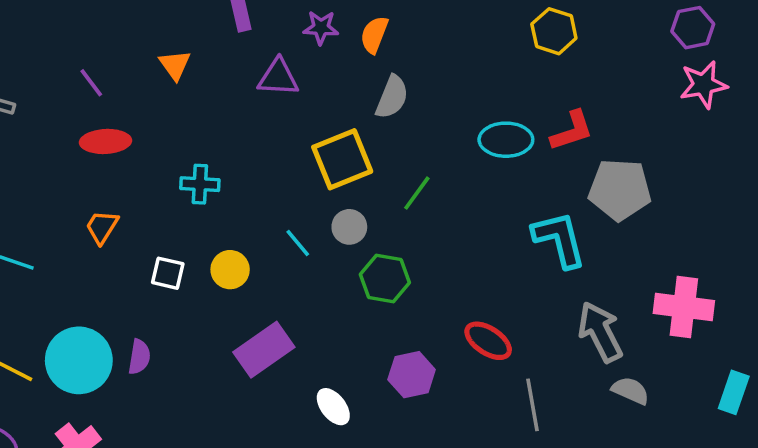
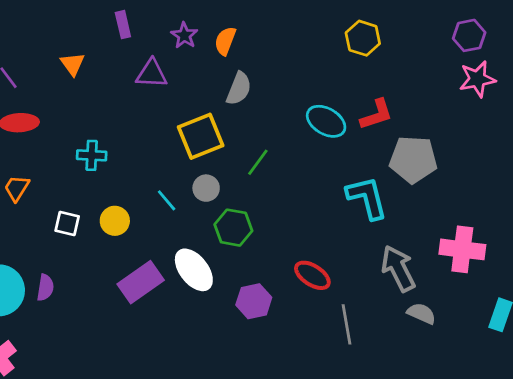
purple star: (321, 28) -> (184, 35), turned 30
cyan ellipse: (506, 140) -> (326, 121), turned 30
white ellipse: (333, 407) -> (194, 270), moved, size x1.5

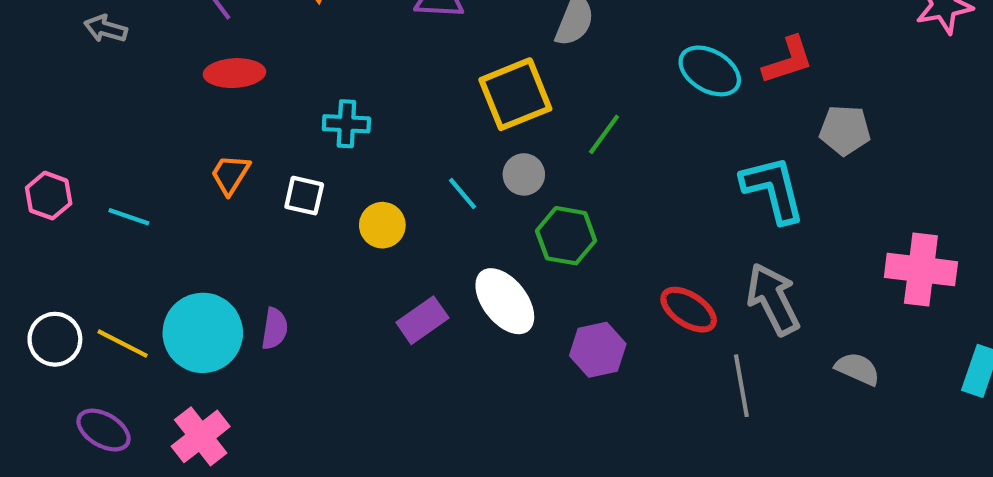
gray pentagon: (413, 159) -> (845, 130), size x0.7
white square: (67, 224) -> (304, 196), moved
gray arrow: (398, 268) -> (773, 299), moved
purple rectangle: (141, 282) -> (422, 320), size x0.7

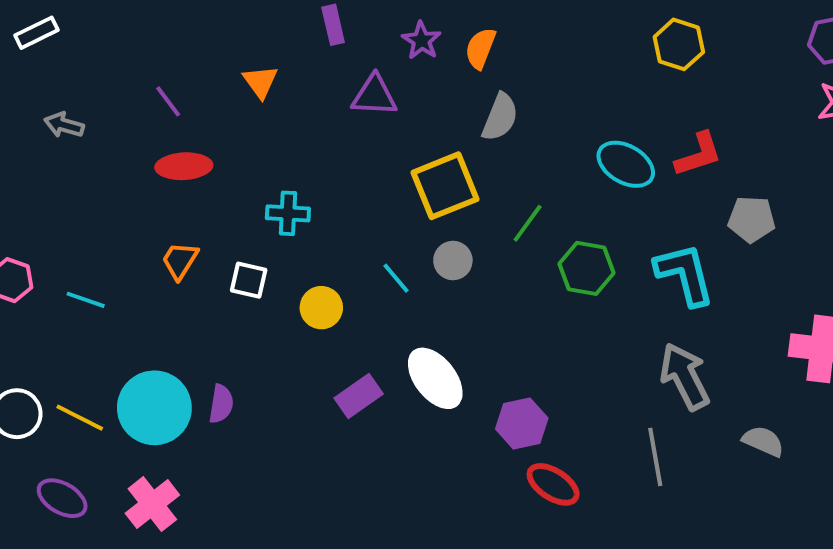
green hexagon: (566, 236) -> (586, 268), moved
red ellipse: (689, 310) -> (553, 484), moved

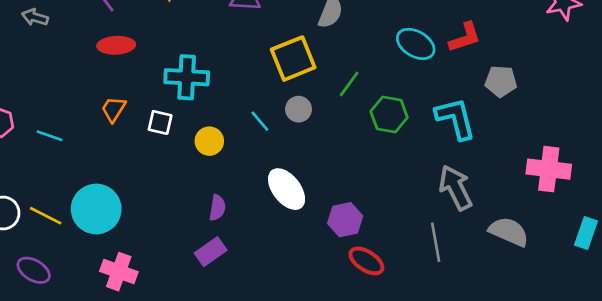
cyan cross: (288, 213) -> (187, 77), size x1.5
purple rectangle: (359, 396) -> (211, 252), moved
purple semicircle: (221, 404) -> (217, 208), moved
gray semicircle: (763, 441) -> (509, 232), size x1.4
pink cross: (152, 504) -> (119, 272), moved, turned -32

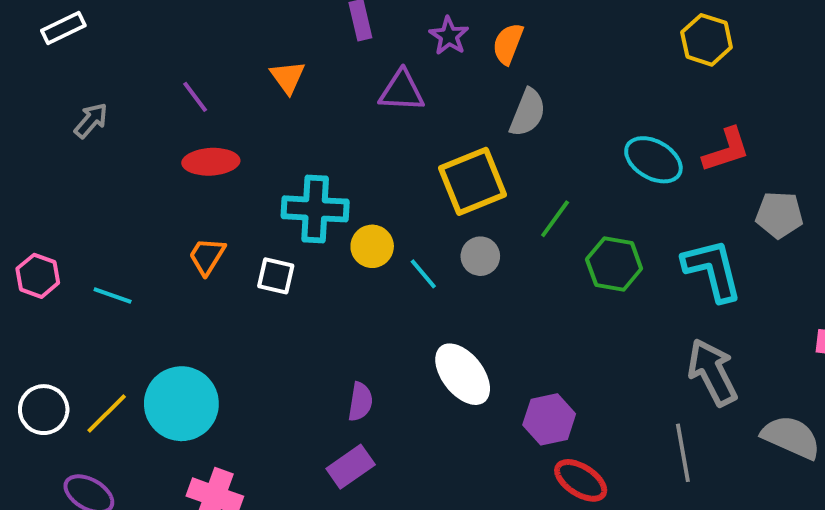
gray arrow: (35, 17) -> (91, 120), turned 115
yellow circle: (209, 141) -> (372, 246), moved
yellow line: (46, 216) -> (107, 414), turned -72

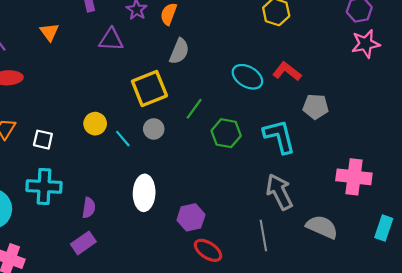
red L-shape: (726, 150) -> (287, 71), turned -124
cyan cross: (315, 209) -> (44, 186), moved
white ellipse: (463, 374) -> (144, 193), turned 40

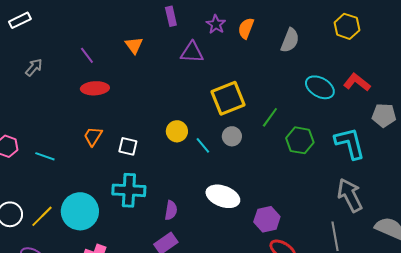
gray semicircle: (179, 51) -> (290, 40), moved
white ellipse: (144, 193) -> (223, 196), turned -72

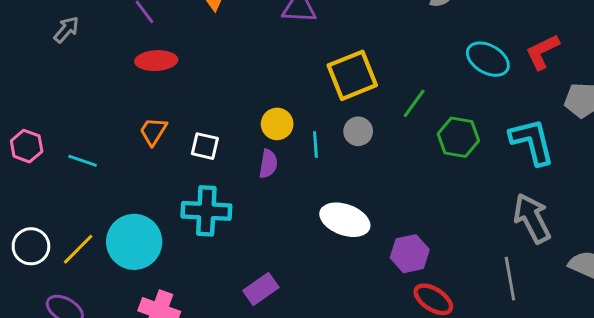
red L-shape: (357, 82) -> (542, 52), turned -64
cyan line: (203, 145) -> (315, 145), turned 36
purple semicircle: (171, 210) -> (268, 164), moved

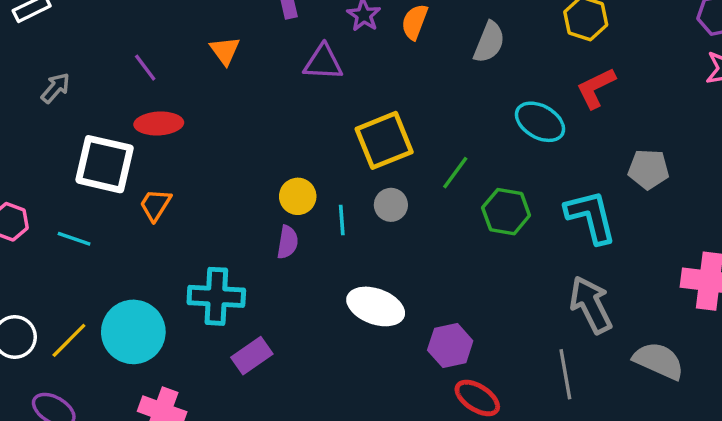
red L-shape: (542, 52) -> (596, 88), moved
white square: (205, 146) -> (105, 164), moved, size x1.8
purple rectangle: (261, 289) -> (252, 356), moved

